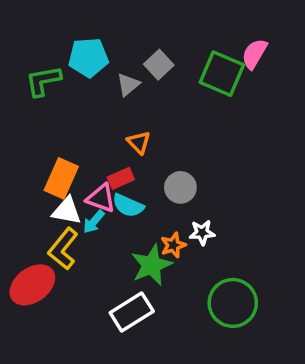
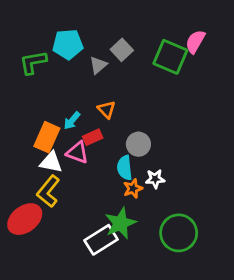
cyan semicircle: (128, 205) -> (125, 168), moved, turned 60
cyan arrow: (94, 222) -> (72, 121), moved
green star: (152, 265) -> (120, 223), moved

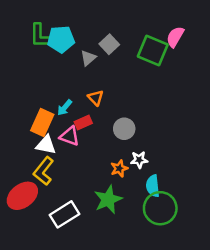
green L-shape: (33, 62) -> (40, 36), moved, turned -80
cyan semicircle: (125, 168) -> (153, 186), moved
white rectangle: (101, 240) -> (65, 214), moved

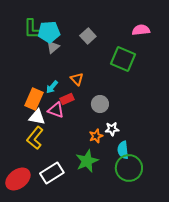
pink semicircle: (175, 37) -> (141, 30), turned 54
green square: (153, 50) -> (123, 59), moved
gray triangle: (88, 58) -> (53, 47), moved
red ellipse: (22, 196) -> (18, 179), moved

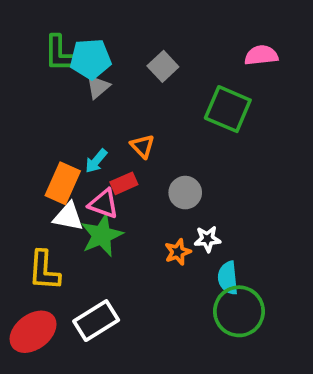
yellow L-shape: (35, 138) -> (44, 270), moved, turned -35
green star: (87, 161) -> (102, 235), moved

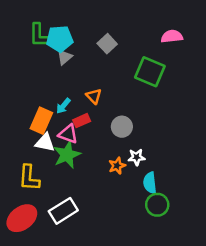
green circle: (239, 311) -> (157, 205), size x0.7

